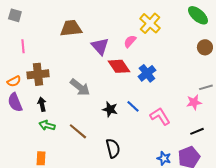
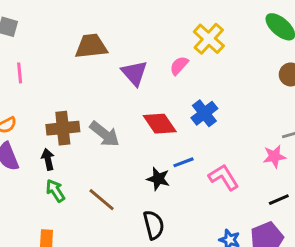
red diamond: (119, 66) -> (160, 124), moved
brown cross: (38, 74) -> (63, 128), moved
blue line: (133, 106) -> (183, 162), turned -64
black star: (110, 109) -> (158, 179), moved
green arrow: (47, 125) -> (55, 191), turned 42

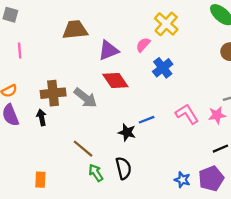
purple triangle: (134, 73) -> (108, 50), turned 50
blue cross: (204, 113) -> (163, 68), moved
red diamond: (160, 124) -> (115, 80), moved
pink L-shape: (224, 177) -> (187, 114), moved
green arrow: (55, 191) -> (96, 173), moved

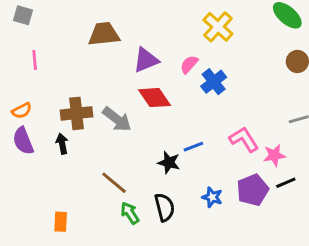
pink semicircle: (143, 45) -> (189, 64), moved
pink star: (217, 115) -> (274, 155), moved
purple pentagon: (211, 179) -> (253, 190), moved
blue star: (182, 180) -> (212, 197), moved

